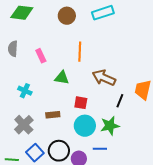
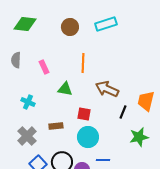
green star: (110, 126) -> (139, 137), moved

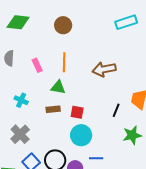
cyan rectangle: (106, 24) -> (126, 22), moved
orange line: (83, 63) -> (64, 62), moved
brown arrow: (107, 89) -> (104, 69), moved, turned -35
brown rectangle: (56, 126) -> (53, 109), moved

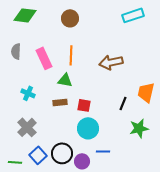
pink rectangle: (37, 65) -> (44, 58), size x1.5

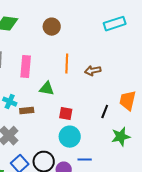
orange line: (71, 55) -> (67, 64), moved
pink rectangle: (44, 58) -> (26, 67), turned 30
brown arrow: (111, 62) -> (93, 71), size x0.7
brown rectangle: (60, 102) -> (27, 111), moved

